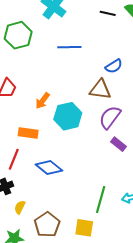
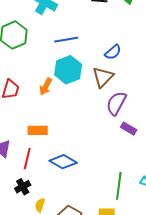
brown triangle: (100, 89) -> (103, 77), turned -45
orange arrow: (43, 101) -> (46, 87), moved
cyan hexagon: (68, 116) -> (68, 70), moved

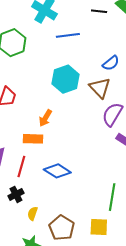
blue line: (66, 40) -> (68, 35), moved
brown triangle: (103, 77) -> (100, 88), turned -30
orange arrow: (46, 87) -> (45, 118), moved

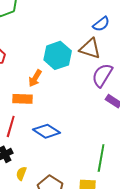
cyan hexagon: (66, 79) -> (58, 55), moved
brown triangle: (100, 88) -> (90, 48), turned -30

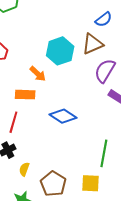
brown triangle: (90, 48) -> (92, 44), turned -40
orange arrow: (35, 78) -> (38, 74), turned -78
blue diamond: (46, 131) -> (63, 116), moved

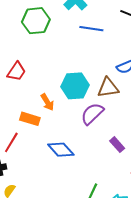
purple semicircle: (105, 71) -> (92, 114), moved

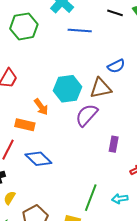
purple rectangle: (117, 145) -> (114, 144), turned 56
blue diamond: (61, 150) -> (38, 159), moved

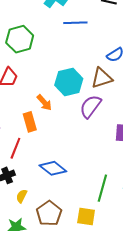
green hexagon: (24, 26) -> (20, 39), moved
orange rectangle: (25, 125) -> (30, 122), turned 66
blue diamond: (38, 159) -> (53, 168), moved

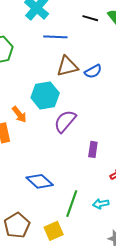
brown triangle: (102, 78) -> (67, 66), moved
blue diamond: (53, 168) -> (40, 181), moved
yellow square: (86, 217) -> (54, 231), turned -36

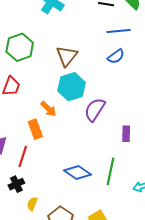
blue line: (55, 37) -> (119, 31), moved
brown triangle: (67, 66) -> (67, 56), moved, turned -30
green line: (72, 204) -> (111, 171), moved

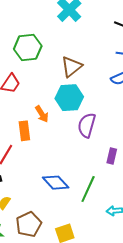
purple semicircle: (95, 110) -> (87, 125), turned -30

